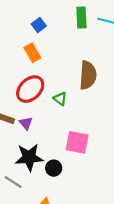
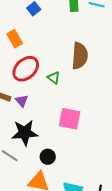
orange rectangle: (32, 53) -> (15, 39), moved
black circle: (54, 168) -> (48, 157), moved

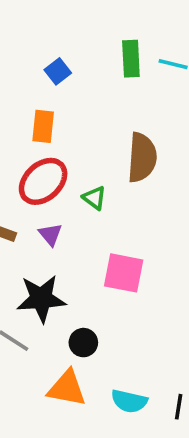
orange rectangle: (15, 39) -> (43, 126), moved, turned 36
purple triangle: (22, 101) -> (50, 234), moved

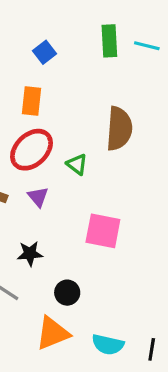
black star: (41, 299) -> (30, 254), size x0.6
orange triangle: (67, 388) -> (53, 333), turned -33

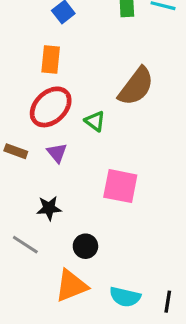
brown semicircle: (119, 129) -> (136, 86), turned 33

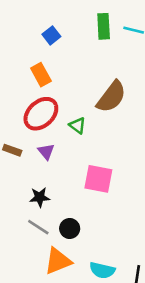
orange rectangle: (51, 59) -> (41, 75), turned -35
gray line: (25, 245) -> (38, 227), moved

